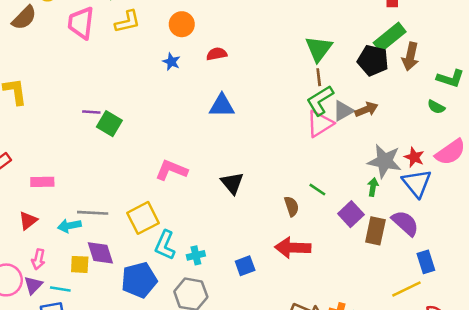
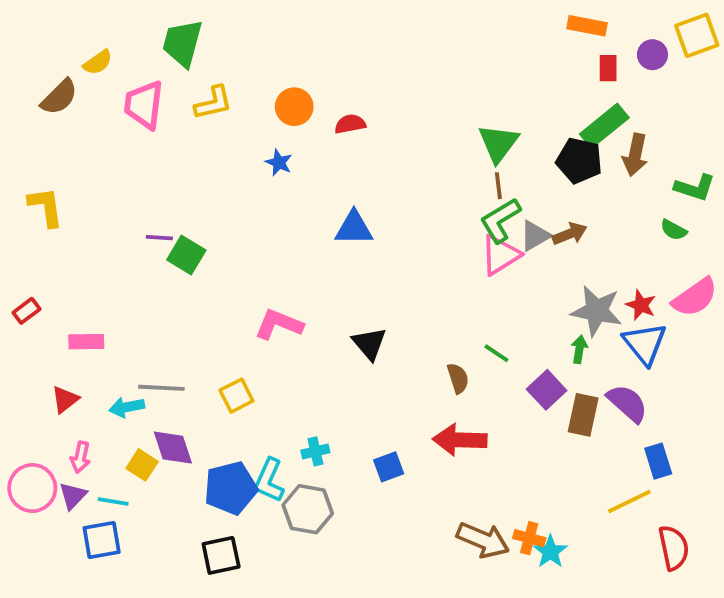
red semicircle: (217, 54) -> (350, 124), moved
yellow square: (143, 218) -> (236, 396), size x0.7
cyan L-shape: (165, 245) -> (269, 480), moved
yellow square: (80, 264) -> (142, 465), turned 30

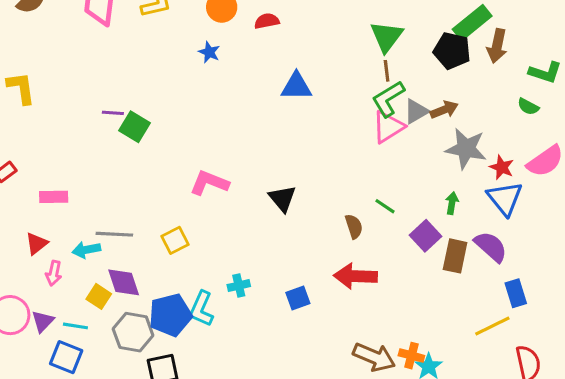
blue triangle: (354, 228) -> (296, 86), moved
gray star: (597, 311) -> (466, 149), moved
pink arrow: (80, 457) -> (54, 273), moved
gray hexagon: (308, 509) -> (133, 332), moved
blue square: (102, 540) -> (66, 357), turned 32

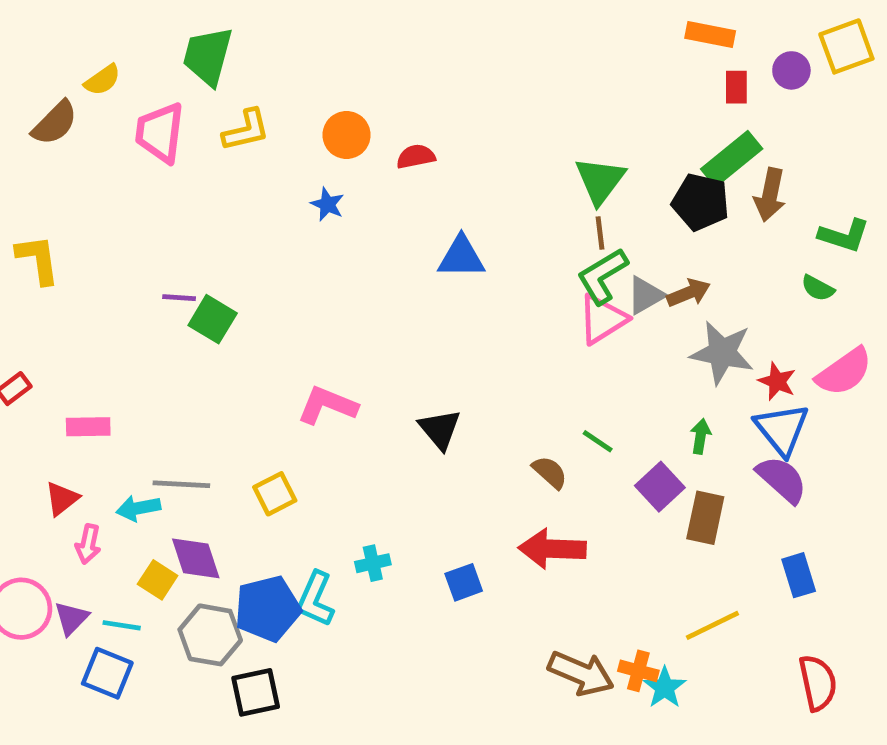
brown semicircle: (354, 226) -> (550, 472), turned -30
purple semicircle: (491, 247) -> (782, 479), moved
yellow line: (492, 326) -> (712, 625), moved

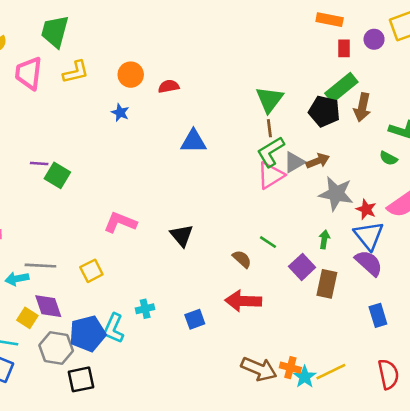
yellow line: (712, 625) -> (331, 372), moved

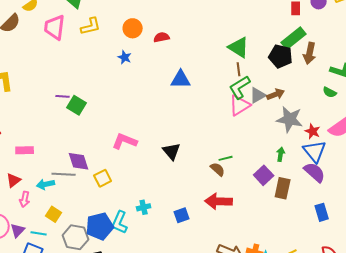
green triangle: (269, 99) -> (239, 47), turned -35
green line: (268, 242) -> (226, 158), moved, turned -48
purple diamond: (48, 306) -> (79, 161), moved

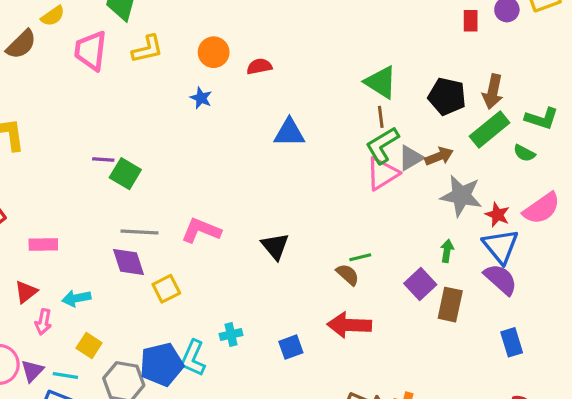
green rectangle: (294, 38) -> (490, 129), moved
gray line: (64, 174) -> (140, 232), moved

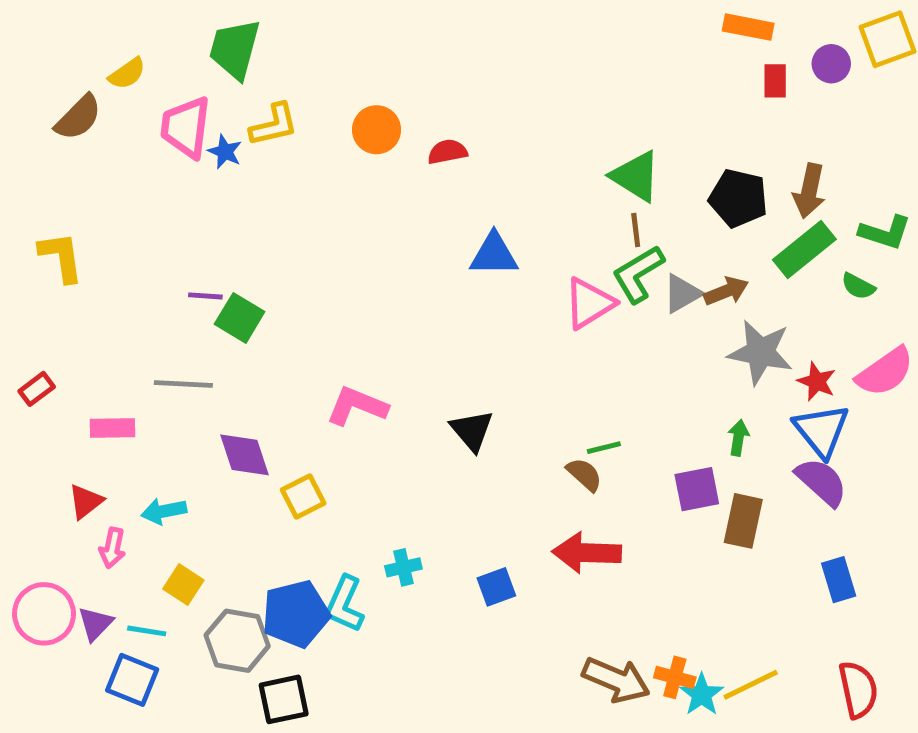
blue star: (201, 98) -> (225, 152), moved
pink triangle: (382, 174) -> (589, 303), moved
gray line: (140, 232) -> (183, 384), moved
purple square: (420, 284) -> (697, 489), turned 32

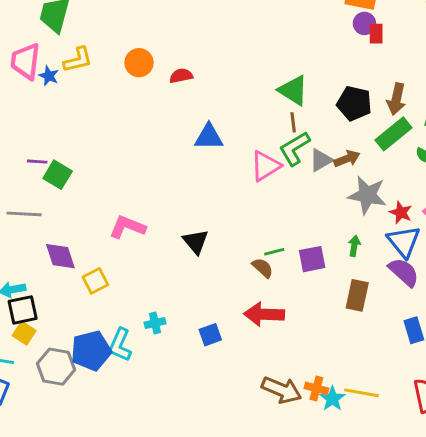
purple circle: (831, 64) -> (364, 23), moved
purple square: (697, 489) -> (312, 259), moved
yellow line: (751, 685) -> (362, 393), turned 36
black square: (284, 699) -> (23, 310), moved

